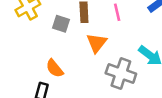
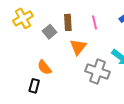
gray square: (61, 24) -> (49, 32), turned 32

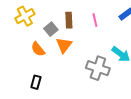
orange triangle: (78, 47) -> (64, 45), moved
orange semicircle: (44, 67) -> (38, 49), moved

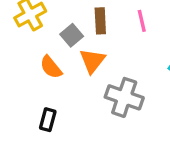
gray cross: (98, 68) -> (124, 97), moved

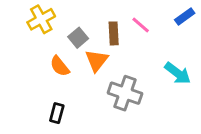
brown rectangle: (100, 21) -> (114, 33), moved
pink line: (142, 21) -> (141, 25), turned -36

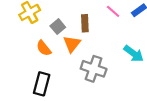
pink line: (141, 25) -> (113, 11), moved
black rectangle: (57, 113) -> (42, 84), size x1.5

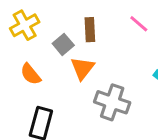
brown rectangle: (85, 23) -> (90, 30), moved
orange semicircle: (44, 48) -> (31, 74), moved

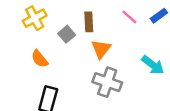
orange triangle: (82, 68) -> (101, 49), moved

